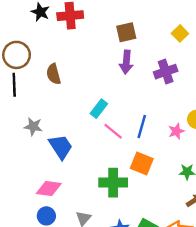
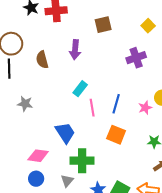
purple arrow: (126, 62) -> (75, 50), moved
pink line: (113, 131) -> (92, 108), turned 42
blue trapezoid: (61, 147) -> (65, 133), moved
green cross: (113, 183) -> (82, 161), moved

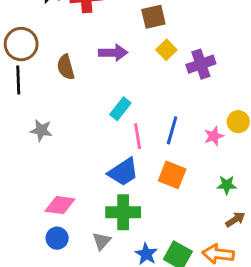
yellow square: (148, 26) -> (166, 50), moved
purple arrow: (75, 50) -> (113, 53), turned -96
blue trapezoid: (65, 133) -> (123, 172), moved, turned 90

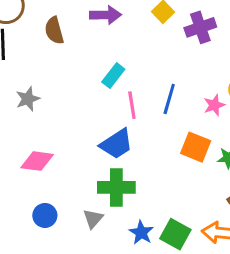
gray star: (41, 130) -> (28, 99), turned -30
orange square: (172, 175) -> (196, 147), moved
pink diamond: (60, 205) -> (37, 161), moved

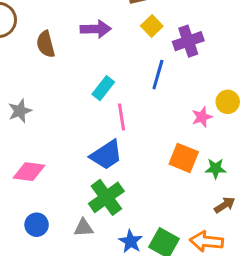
blue line: (169, 99) -> (158, 75), moved
green cross: (116, 187) -> (106, 197), turned -36
gray triangle: (93, 219) -> (84, 228), turned 45

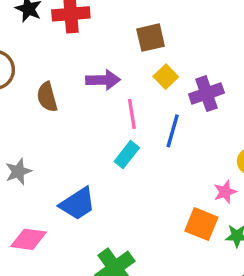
cyan rectangle: (103, 88) -> (127, 155), moved
pink line: (122, 117) -> (132, 114), moved
pink star: (202, 117) -> (225, 192), moved
blue trapezoid: (106, 155) -> (78, 204), moved

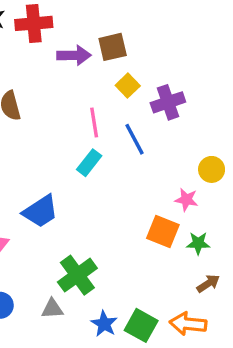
purple arrow: (103, 80) -> (74, 55), moved
blue line: (173, 131) -> (134, 139), turned -44
pink star: (225, 192) -> (186, 200), turned 30

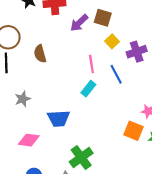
brown square: (113, 47) -> (103, 18), turned 30
purple arrow: (74, 55) -> (79, 23), turned 138
blue trapezoid: (40, 211) -> (59, 118), turned 30

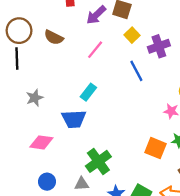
brown semicircle: (40, 54) -> (54, 37), moved, turned -48
pink line: (91, 64) -> (95, 50), moved, turned 48
cyan rectangle: (88, 89) -> (88, 92), moved
orange square: (134, 131) -> (155, 148), moved

